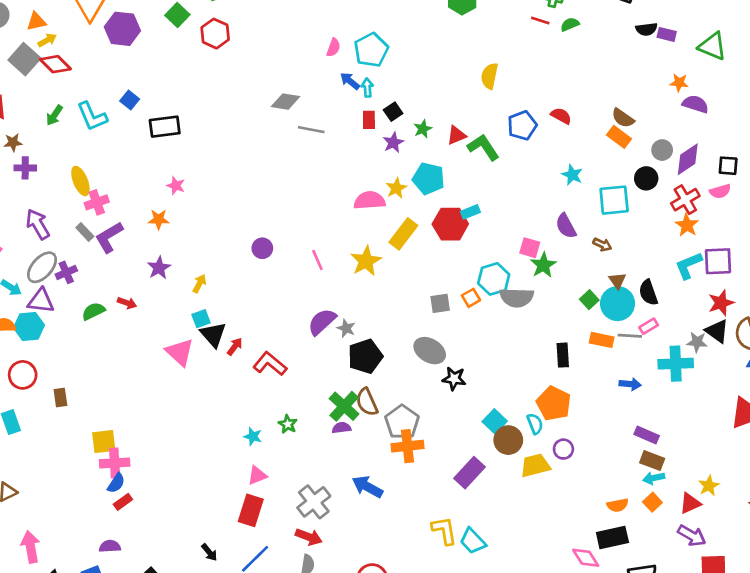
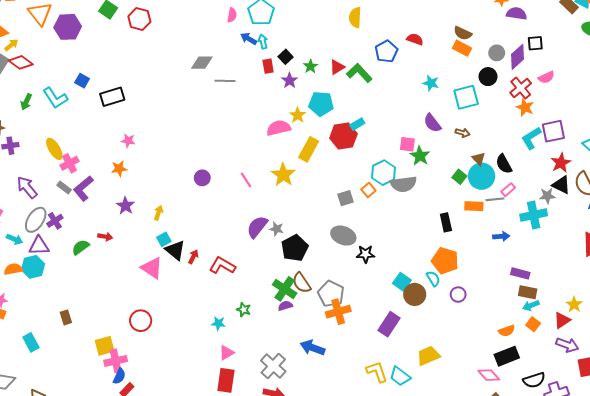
black square: (728, 166) -> (535, 43), moved
red circle: (23, 375) -> (141, 321), moved
yellow trapezoid: (535, 465) -> (428, 356), moved

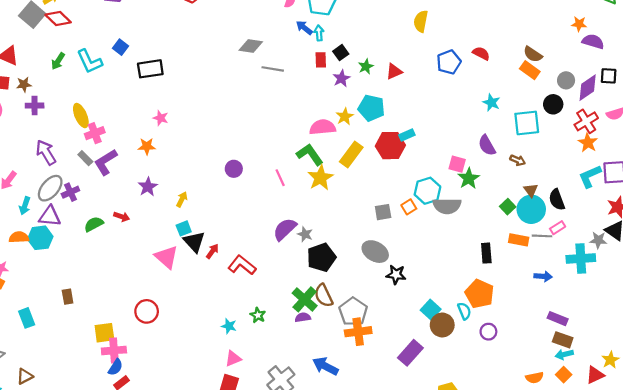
green L-shape: (359, 73) -> (310, 154), moved
cyan arrow: (15, 239) -> (25, 206), turned 77

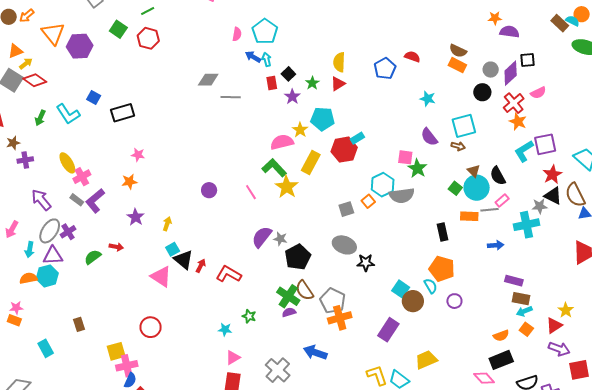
yellow semicircle: (421, 21) -> (339, 62), moved
cyan square: (527, 123) -> (464, 126), moved

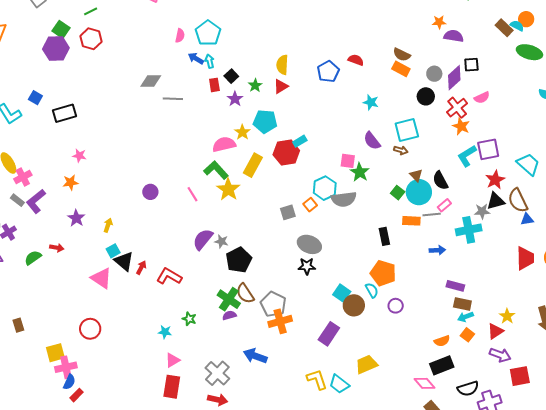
purple hexagon: (80, 46) -> (56, 49), moved
black triangle: (553, 196) -> (496, 201), turned -42
gray ellipse: (344, 245) -> (309, 244), moved

